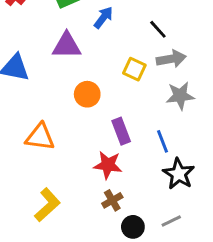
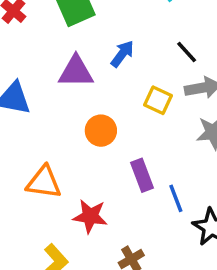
blue arrow: (103, 18) -> (122, 54), moved
blue line: (162, 141) -> (176, 198), moved
red star: (108, 165) -> (90, 216), moved

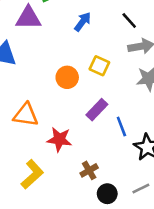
purple triangle: (76, 72) -> (28, 18), moved
yellow square: (158, 100) -> (99, 66), moved
purple rectangle: (142, 175) -> (97, 110), turned 65

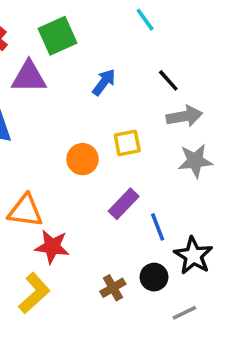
yellow square: (99, 66) -> (127, 143), turned -36
red star: (59, 139) -> (52, 247), moved
black circle: (107, 194) -> (154, 277), moved

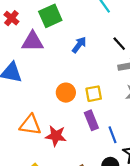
yellow square: (127, 143) -> (94, 94), moved
purple rectangle: (124, 204) -> (91, 120), turned -66
red star: (52, 247) -> (56, 136), moved

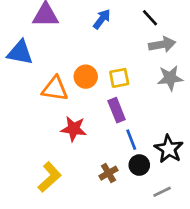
orange triangle: (30, 125) -> (55, 89), moved
blue line: (113, 135) -> (131, 140), moved

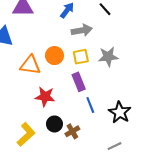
gray arrow: (162, 44) -> (82, 30), moved
gray star: (170, 78) -> (108, 57), moved
black circle: (139, 165) -> (54, 124), moved

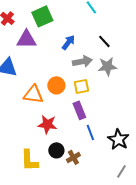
gray star: (108, 57) -> (107, 66), moved
yellow L-shape: (26, 134) -> (29, 160), turned 130
gray line: (114, 146) -> (121, 171), moved, turned -32

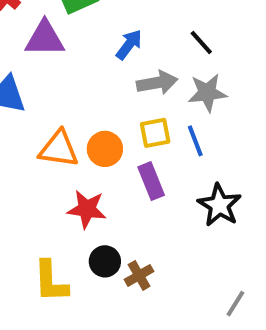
orange circle: (56, 85) -> (105, 149), moved
blue line: (90, 132) -> (195, 141), moved
black star: (118, 139) -> (219, 205), moved

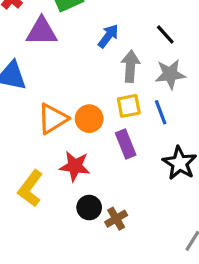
gray arrow: (157, 83) -> (130, 66), turned -76
orange triangle: (59, 149) -> (53, 119), turned -40
yellow L-shape: (51, 281) -> (30, 188), moved, turned 39

